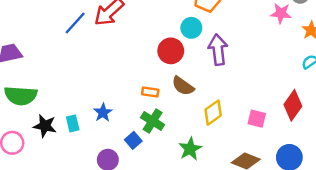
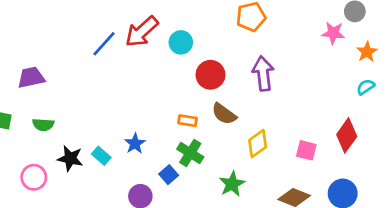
cyan circle: (191, 28) -> (181, 42), moved
green semicircle: (21, 96) -> (43, 125), size x0.6
cyan rectangle: (73, 123) -> (101, 156), turned -35

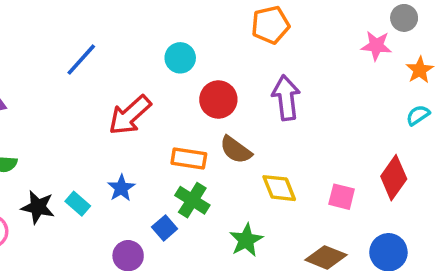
red arrow: (142, 32) -> (130, 115), moved
orange rectangle: (188, 121) -> (189, 159), size x1.4
yellow diamond: (258, 144) -> (279, 188), turned -76

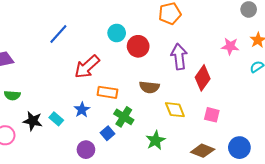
pink star: (376, 46) -> (230, 46), moved
red circle: (218, 100) -> (138, 46), moved
brown semicircle: (236, 150) -> (149, 87), turned -30
orange rectangle: (189, 159) -> (107, 92), moved
red diamond: (394, 178) -> (203, 78), moved

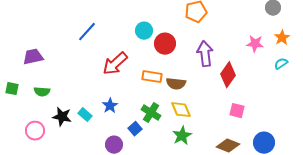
orange rectangle: (107, 92) -> (152, 77), moved
yellow diamond: (175, 110) -> (181, 110), moved

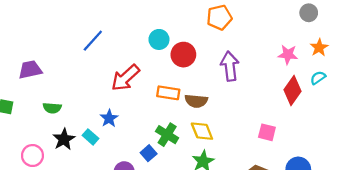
red diamond: (228, 75) -> (292, 91), moved
green semicircle: (42, 92) -> (52, 108), moved
blue star: (110, 106) -> (109, 118), moved
black star: (62, 117) -> (64, 139), turned 30

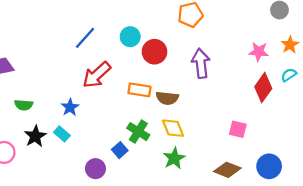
blue line: (93, 41) -> (85, 38), moved
blue star: (109, 118) -> (70, 107), moved

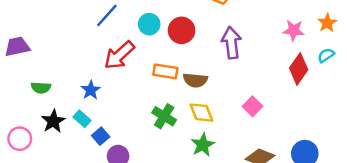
cyan circle: (130, 37) -> (149, 24), moved
pink square: (238, 129) -> (253, 106), moved, turned 30
blue square: (120, 150) -> (101, 136), moved

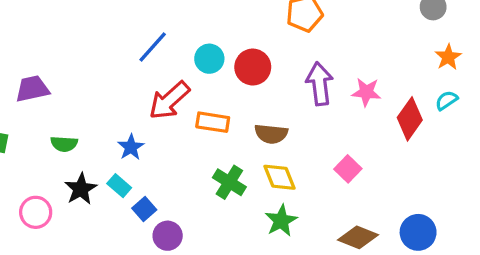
pink star: (294, 30) -> (366, 92), moved
orange rectangle: (165, 71) -> (213, 122), moved

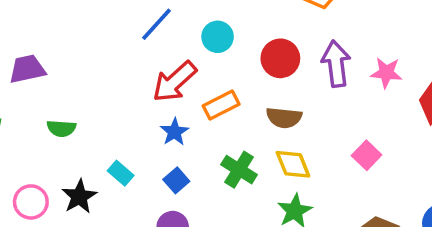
red circle: (253, 67) -> (280, 58), moved
orange rectangle: (213, 122) -> (221, 105), turned -36
blue star: (131, 147) -> (174, 132), moved
black star: (81, 189) -> (79, 197), moved
blue square: (144, 209) -> (176, 180), moved

